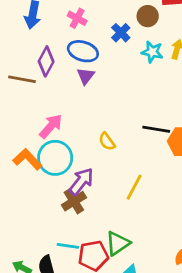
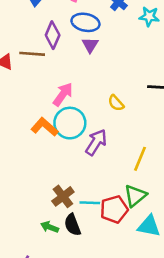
yellow line: (134, 187) -> (140, 159), moved
brown cross: (74, 201) -> (63, 196), moved

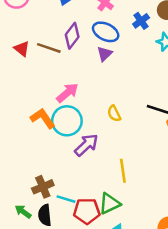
yellow line: (140, 159) -> (123, 171), turned -45

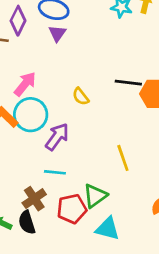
yellow line: (123, 171) -> (123, 158), moved
brown cross: (43, 187) -> (34, 199), moved
cyan line: (66, 199) -> (55, 172), moved

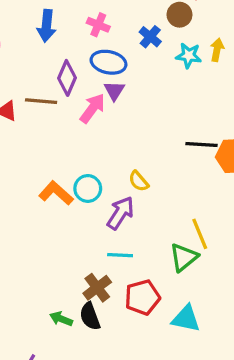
pink arrow: (25, 84) -> (92, 108), moved
yellow semicircle: (81, 97) -> (139, 181), moved
cyan circle: (31, 115) -> (88, 188), size x0.7
green triangle: (95, 196) -> (184, 257), moved

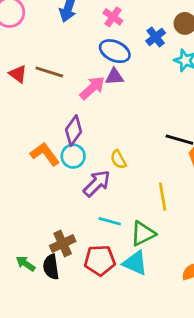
purple diamond: (67, 78) -> (74, 131), moved
purple triangle: (114, 91) -> (114, 77), turned 42
yellow line: (200, 234) -> (163, 197), moved
cyan line: (120, 255) -> (110, 221), moved
cyan triangle: (186, 319) -> (135, 263), moved

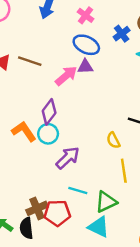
yellow semicircle: (118, 159) -> (113, 140), moved
red pentagon: (100, 260) -> (57, 213), moved

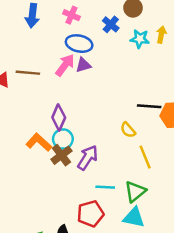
pink arrow: (66, 76) -> (65, 65), moved
brown cross: (37, 208) -> (61, 155), moved

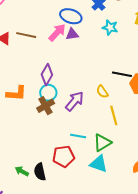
cyan star: (140, 39) -> (110, 27), moved
orange L-shape: (39, 142) -> (16, 93), moved, turned 135
purple arrow: (88, 158) -> (74, 101), moved

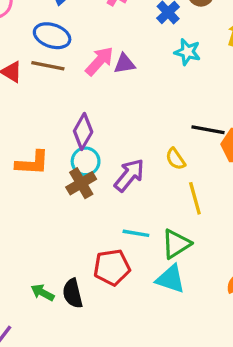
blue ellipse: (71, 16) -> (52, 36), moved

